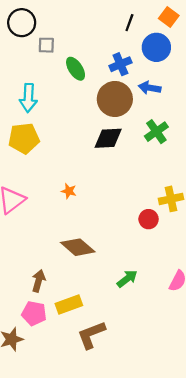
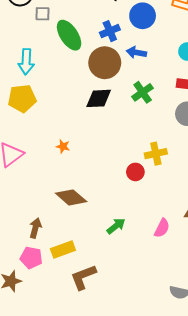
green ellipse: (76, 69) -> (69, 35), size x1.4

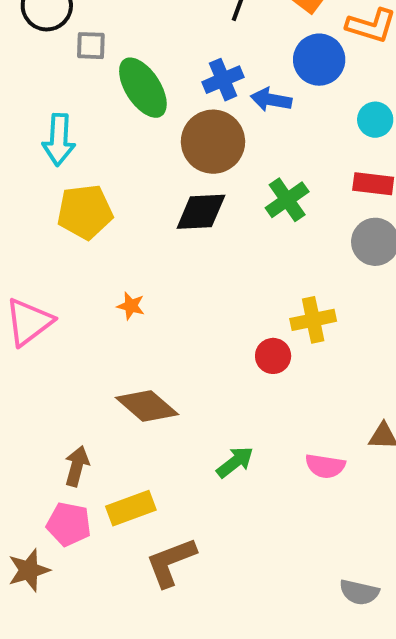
blue circle: (143, 16) -> (319, 60), moved
blue arrow: (136, 53) -> (271, 100), moved
yellow pentagon: (22, 98) -> (85, 212), moved
pink semicircle: (162, 228) -> (325, 466), turned 72

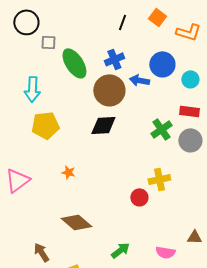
blue circle: (319, 60) -> (162, 64), moved
blue arrow: (271, 100) -> (139, 80), moved
green cross: (287, 200) -> (161, 129), moved
brown arrow: (77, 466) -> (41, 252), turned -48

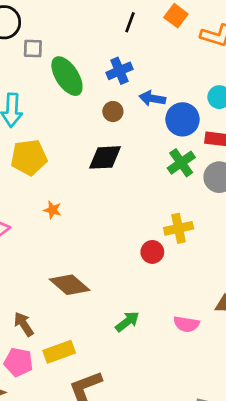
blue circle: (162, 64) -> (182, 119), moved
brown circle: (109, 90) -> (113, 112), size x0.5
orange star: (68, 172) -> (53, 210), moved

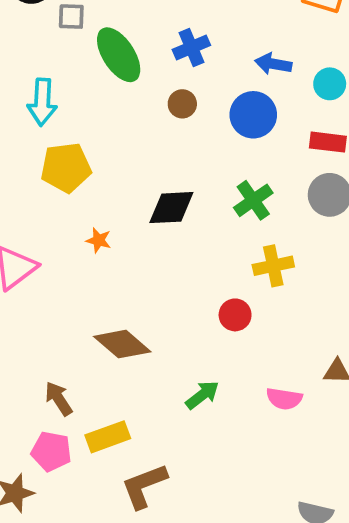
blue arrow: (152, 98) -> (273, 64), moved
blue circle: (182, 119) -> (253, 115), moved
black diamond: (105, 157) -> (171, 208), moved
green cross: (181, 163) -> (253, 200), moved
red circle: (152, 252) -> (235, 315), moved

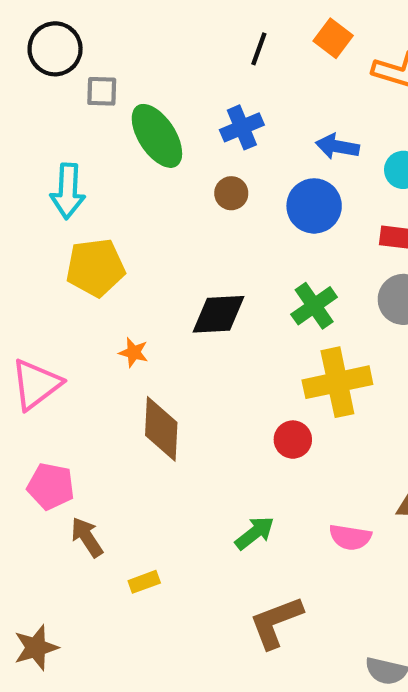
yellow cross: (273, 266) -> (337, 382), size x1.4
brown diamond: (122, 344) -> (161, 429), moved, turned 52
yellow rectangle: (108, 437) -> (144, 582), size x0.6
pink pentagon: (51, 451) -> (51, 486), moved
brown L-shape: (144, 486) -> (276, 622), moved

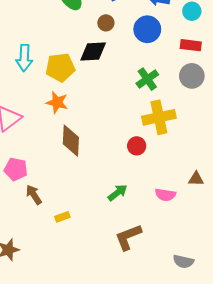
cyan arrow: (68, 191) -> (24, 58), moved
yellow pentagon: (95, 268) -> (60, 67), moved
black diamond: (219, 314) -> (93, 52), moved
orange star: (134, 352) -> (57, 102), size x1.5

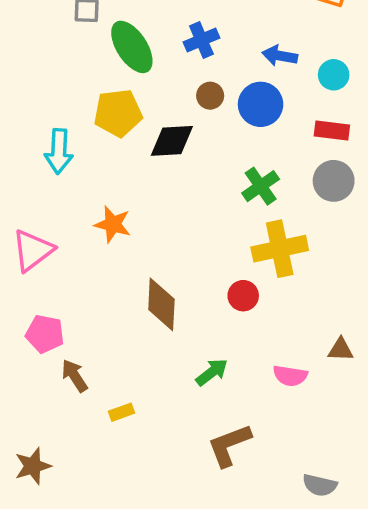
brown circle: (106, 23) -> (210, 96), moved
yellow pentagon: (60, 67) -> (118, 113), moved
brown diamond: (71, 141) -> (161, 304), moved

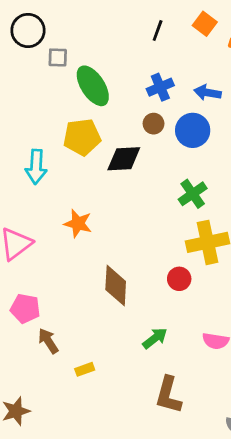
blue cross: (201, 40) -> (160, 87), moved
brown L-shape: (229, 445) -> (168, 395), turned -54

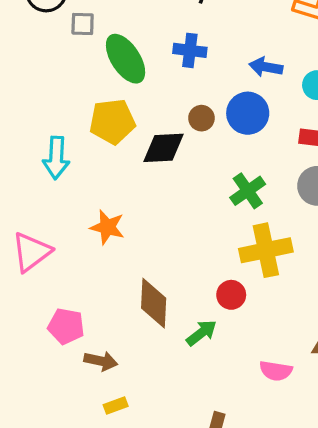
blue cross: (160, 87) -> (190, 50), moved, turned 30
brown circle: (154, 124) -> (201, 118), moved
pink pentagon: (25, 309) -> (66, 326), moved
green arrow: (155, 338) -> (201, 333), moved
brown arrow: (48, 341) -> (101, 361), moved, turned 135

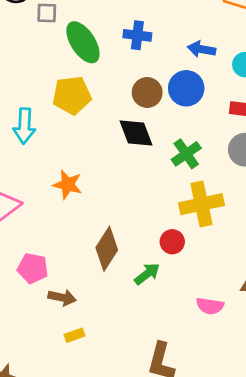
brown circle: (201, 118) -> (147, 92), size x1.4
black diamond: (163, 148) -> (136, 133), moved, turned 72
brown diamond: (154, 303) -> (107, 249), turned 30

